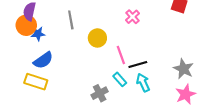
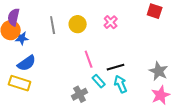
yellow circle: (97, 38) -> (78, 24), moved
pink line: (121, 55) -> (89, 59), moved

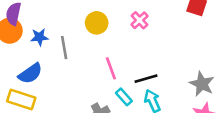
gray line: (53, 25) -> (64, 48), moved
blue star: (22, 38) -> (39, 37), moved

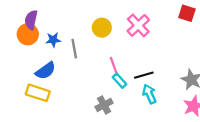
pink cross: (139, 20) -> (138, 25), size x1.5
cyan rectangle: (124, 97) -> (119, 81), moved

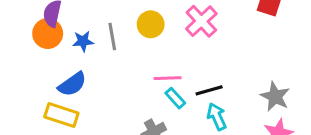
gray line: (74, 49) -> (112, 37), moved
pink line: (114, 66) -> (168, 78), turned -72

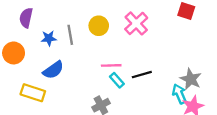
orange circle: (48, 34) -> (14, 53), moved
blue semicircle: (72, 84) -> (53, 70), moved
cyan arrow: (217, 117) -> (179, 94), moved

